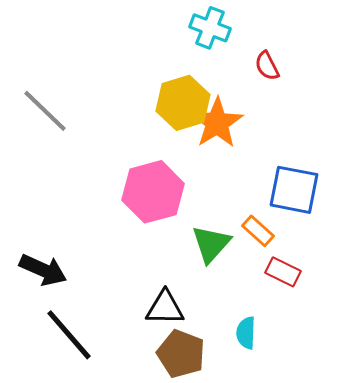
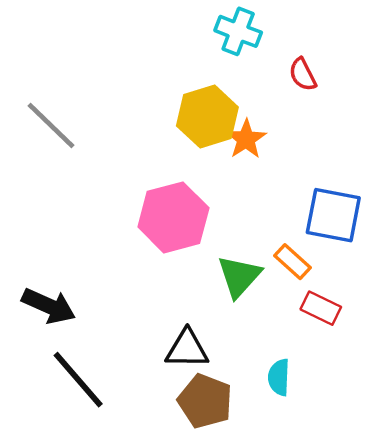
orange star: (217, 123) -> (246, 139), size x0.7

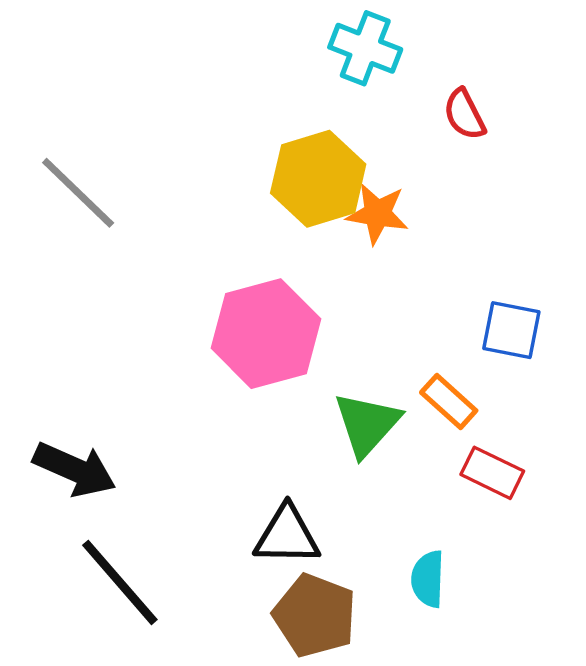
orange star: (246, 139) -> (377, 214), turned -30
blue square: (333, 215) -> (511, 330), size x0.7

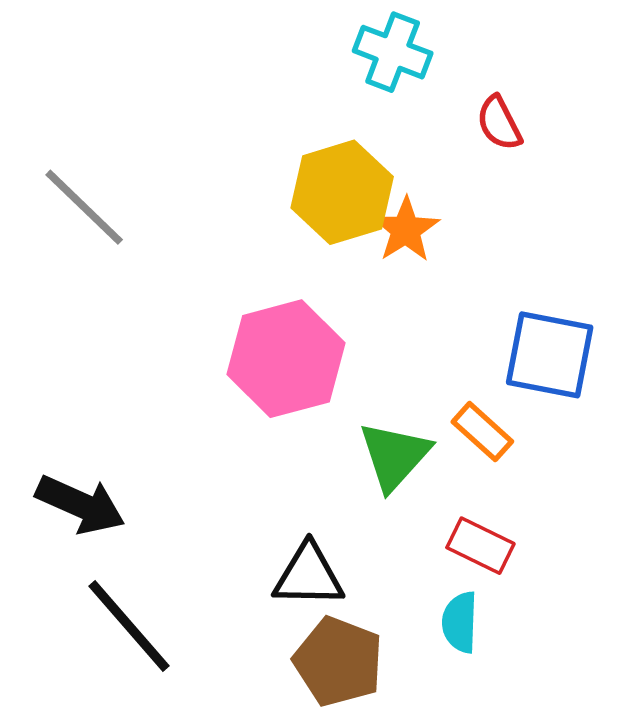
orange star: (377, 214) -> (406, 230), turned 30
blue square: (511, 330) -> (550, 355), size x1.4
red rectangle: (492, 473) -> (480, 546), moved

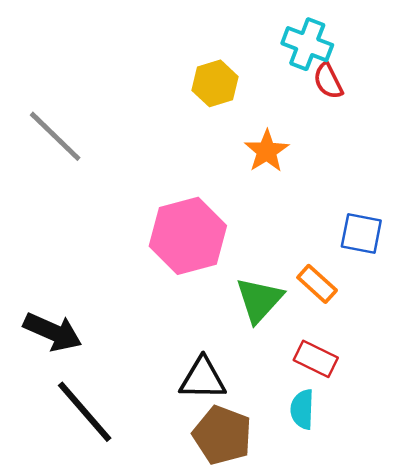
cyan cross: (393, 52) -> (307, 44), moved
yellow hexagon: (342, 192) -> (215, 83), moved, size x0.7
blue square: (550, 355) -> (361, 233), size x0.7

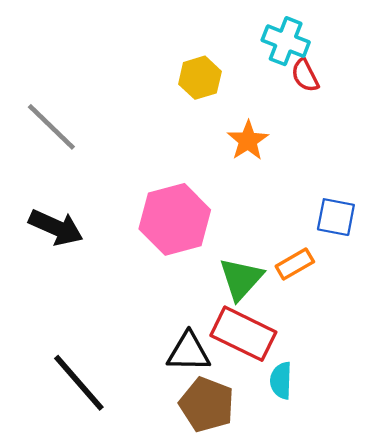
orange rectangle: (317, 284) -> (295, 264), turned -72
black arrow: (53, 332) -> (56, 227), moved
red rectangle: (316, 359) -> (243, 334), moved, size x1.6

